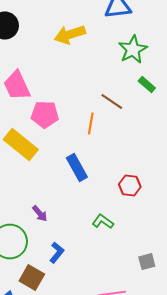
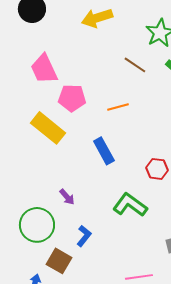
brown line: (112, 102) -> (135, 65), moved
orange line: (91, 124) -> (118, 107), turned 65
green L-shape: (103, 222) -> (130, 205), size x1.6

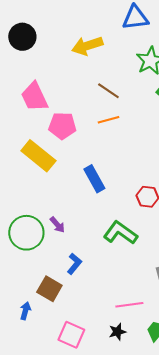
brown line: (135, 65) -> (108, 91), moved
orange line: (118, 107) -> (108, 120), moved
green circle: (37, 225) -> (26, 233), moved

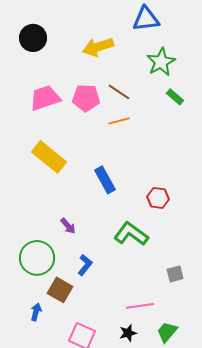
pink trapezoid: (34, 97) -> (45, 98), turned 96
pink pentagon: (62, 126) -> (86, 98), moved
green circle: (26, 233) -> (37, 258), moved

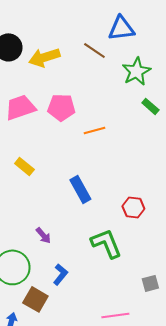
yellow arrow: (98, 47) -> (44, 57), moved
brown line: (119, 92) -> (94, 50), moved
yellow rectangle: (49, 157) -> (24, 166), size x0.6
green L-shape: (131, 234) -> (106, 243), turned 32

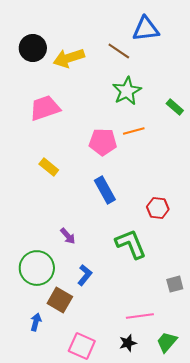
green star: (136, 71) -> (127, 91), moved
pink pentagon: (61, 107) -> (103, 142), moved
orange line: (94, 130) -> (134, 131), moved

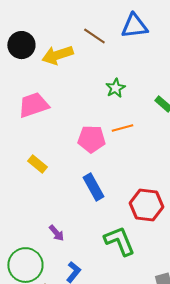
brown line: (119, 51) -> (94, 36), moved
green star: (127, 91) -> (115, 88), size x0.7
red hexagon: (158, 208) -> (146, 205), size x1.5

